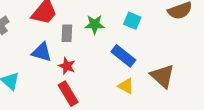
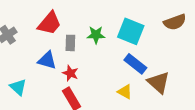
cyan square: (132, 21) -> (131, 31), size x1.6
blue rectangle: (123, 56) -> (135, 64), moved

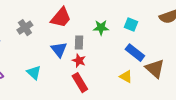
cyan square: (131, 31) -> (131, 25), size x0.6
gray rectangle: (70, 43) -> (79, 43), moved
blue triangle: (47, 60) -> (59, 50), turned 36

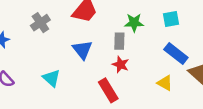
cyan square: (131, 25) -> (171, 19), turned -32
gray rectangle: (79, 43) -> (119, 41), moved
red star: (79, 61) -> (121, 65), moved

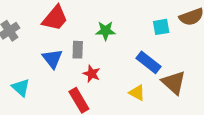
cyan square: (171, 19) -> (161, 27), moved
gray rectangle: (119, 41) -> (78, 50), moved

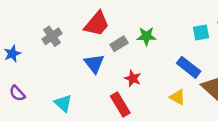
gray rectangle: (78, 50) -> (119, 44), moved, turned 56
cyan triangle: (21, 88) -> (63, 103), moved

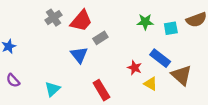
gray cross: (52, 36) -> (54, 18), moved
green star: (146, 36) -> (145, 22), moved
red star: (133, 78) -> (135, 68), moved
cyan triangle: (63, 103) -> (52, 89), turned 35

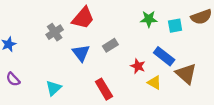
gray cross: (54, 18) -> (55, 32), moved
gray rectangle: (100, 38) -> (110, 45), moved

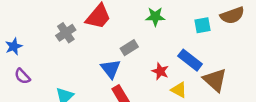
green star: (149, 19) -> (155, 17), moved
blue triangle: (81, 53) -> (111, 69), moved
purple semicircle: (13, 79) -> (22, 76), moved

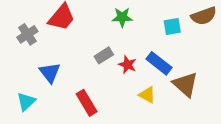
gray rectangle: (129, 48) -> (104, 55), moved
blue triangle: (111, 69) -> (50, 73), moved
red star: (160, 71) -> (127, 65), moved

